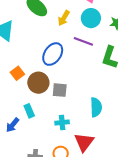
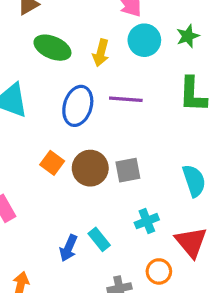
purple line: (83, 41) -> (126, 99), moved
blue ellipse: (53, 54) -> (78, 106), moved
cyan rectangle: (29, 111) -> (99, 239), moved

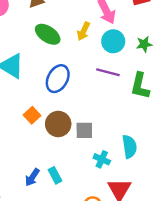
yellow arrow: (101, 53) -> (84, 31), moved
purple line: (126, 99) -> (108, 72), moved
cyan cross: (147, 221) -> (102, 159), moved, turned 35

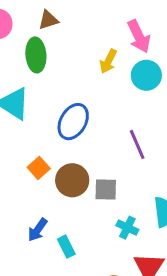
green ellipse: (48, 34) -> (36, 55), moved, turned 50
purple line: (108, 72) -> (137, 144), moved, turned 50
blue arrow: (32, 177) -> (38, 230), moved

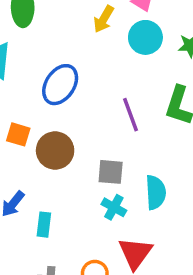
orange square: (39, 168) -> (18, 134), turned -35
gray square: (106, 189) -> (111, 172), moved
cyan rectangle: (66, 247) -> (44, 225), turned 30

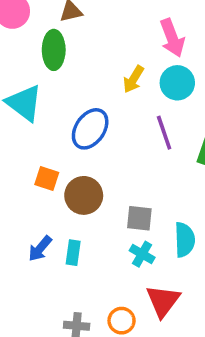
yellow arrow: (104, 19) -> (133, 79), moved
purple line: (130, 115) -> (164, 133), moved
cyan rectangle: (44, 225) -> (73, 253), moved

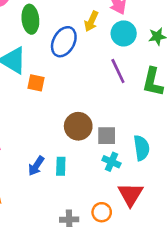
yellow arrow: (133, 79) -> (91, 21), moved
blue ellipse: (90, 129) -> (64, 42), moved
orange square: (47, 178) -> (36, 83), moved
brown circle: (84, 195) -> (78, 126), moved

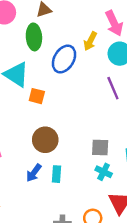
brown circle: (78, 126) -> (45, 140), moved

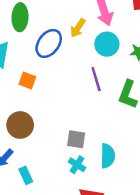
orange square: (37, 96) -> (27, 81), moved
cyan rectangle: (57, 174) -> (26, 175), moved, turned -35

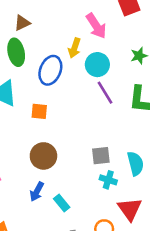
cyan circle: (107, 44) -> (97, 65), moved

